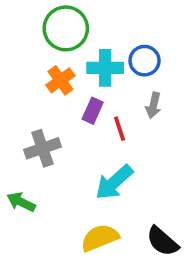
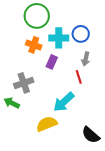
orange cross: (60, 80) -> (34, 45), turned -35
red line: (119, 129) -> (79, 77), moved
green arrow: (21, 202) -> (12, 103), moved
yellow semicircle: (100, 238) -> (47, 124), moved

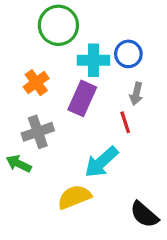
orange cross: (34, 45) -> (36, 83), moved, turned 35
purple rectangle: (52, 62) -> (82, 98), size x1.5

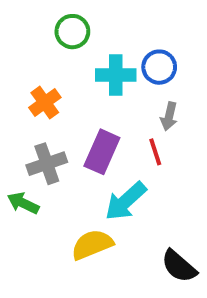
green circle: (58, 25) -> (72, 32), size x0.7
purple rectangle: (82, 98) -> (102, 152), moved

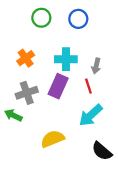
blue circle: (159, 67) -> (78, 19), moved
cyan cross: (116, 75) -> (66, 59), moved
cyan arrow: (126, 201) -> (91, 115), moved

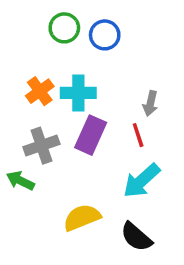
blue circle: (78, 19) -> (105, 35), moved
cyan cross: (66, 59) -> (78, 93), moved
black semicircle: (102, 151) -> (136, 237), moved

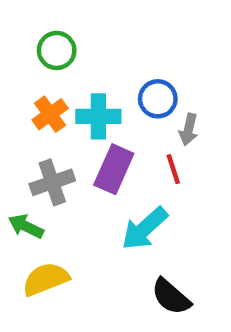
green circle: (64, 28) -> (57, 50), moved
blue circle: (105, 35) -> (158, 99), moved
cyan arrow: (142, 181) -> (145, 229), moved
yellow semicircle: (82, 218) -> (46, 279), moved

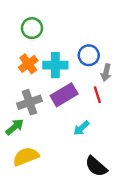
purple rectangle: (114, 169) -> (64, 95), turned 35
green arrow: (26, 226) -> (15, 127), turned 114
cyan arrow: (145, 229) -> (81, 128), size x0.6

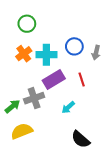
gray arrow: (106, 73) -> (96, 53), moved
gray cross: (29, 102) -> (34, 98), moved

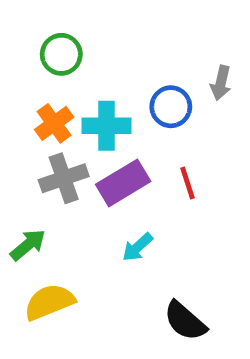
gray arrow: (96, 53) -> (221, 83), moved
gray cross: (34, 98) -> (64, 178), moved
cyan arrow: (68, 107) -> (137, 247), moved

